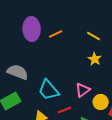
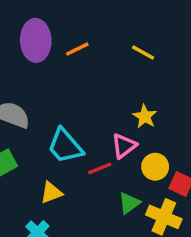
yellow star: (95, 59) -> (145, 117), moved
red line: (65, 110) -> (100, 168), moved

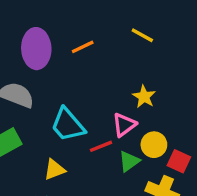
purple ellipse: (36, 40) -> (36, 49), moved
orange line: (77, 49) -> (83, 47), moved
green triangle: (129, 203) -> (129, 161), moved

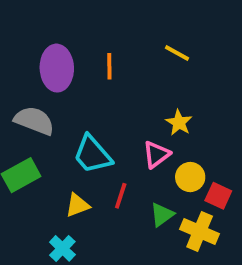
orange line: (83, 47) -> (109, 66), turned -65
red line: (101, 146) -> (121, 196), moved, turned -50
green triangle: (129, 161) -> (162, 215), moved

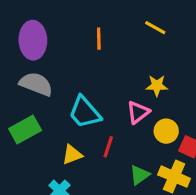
purple ellipse: (57, 68) -> (33, 40), moved
yellow star: (179, 123) -> (157, 86), turned -30
green triangle: (162, 215) -> (140, 175), moved

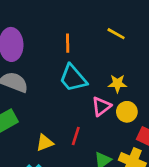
cyan trapezoid: (85, 112) -> (73, 78), moved
yellow circle: (166, 131) -> (127, 112), moved

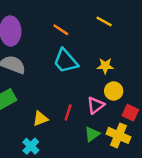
orange line: (68, 43) -> (61, 30), turned -56
pink triangle: (101, 106) -> (96, 105), moved

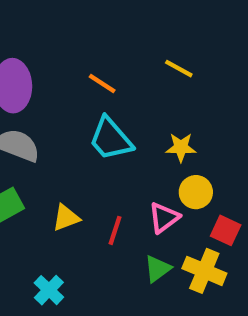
yellow triangle: (40, 119) -> (66, 218), moved

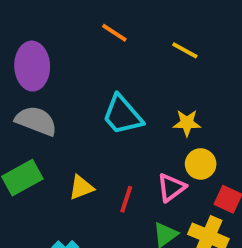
orange line: (102, 84) -> (114, 33), moved

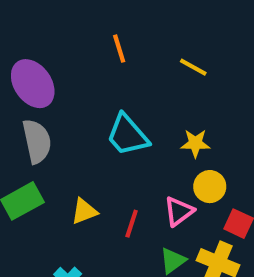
orange line: (114, 33) -> (119, 49), turned 40
purple ellipse: (32, 66) -> (33, 84), turned -33
gray semicircle: (36, 121) -> (37, 141), turned 57

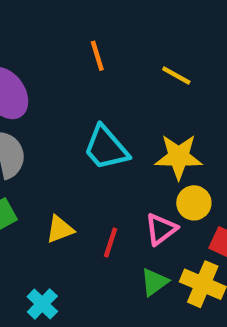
yellow star: (195, 143) -> (179, 157), size x1.5

